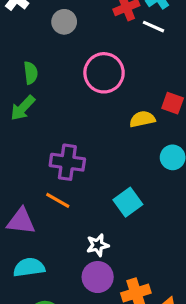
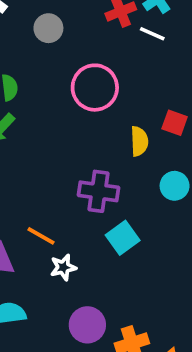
yellow semicircle: (142, 119) -> (139, 141), turned 100
purple cross: (67, 162) -> (99, 191), moved
white star: (98, 245) -> (63, 267), moved

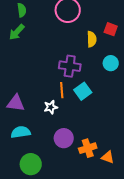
orange line: (41, 236) -> (62, 90), moved, turned 56

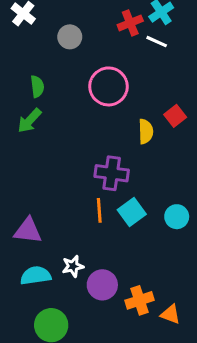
red square: (111, 29) -> (175, 116), turned 32
cyan circle: (111, 63) -> (177, 217), moved
white star: (51, 107) -> (73, 266), moved

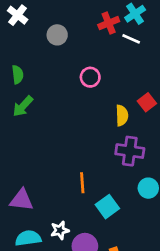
green semicircle: (37, 86) -> (18, 75), moved
pink circle: (108, 86) -> (90, 77), size x0.6
purple cross: (112, 173) -> (130, 151), moved
cyan square: (132, 212) -> (107, 207), moved

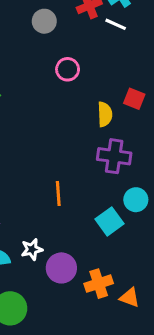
gray circle: (57, 35) -> (44, 21), moved
red square: (147, 102) -> (134, 99), turned -30
cyan square: (107, 207) -> (109, 221), moved

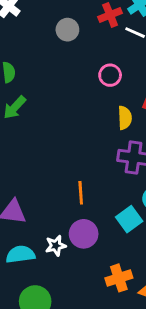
pink circle: (68, 69) -> (110, 75), moved
purple circle: (61, 268) -> (84, 234), moved

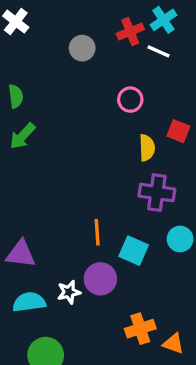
cyan square: (129, 219) -> (134, 251), moved, turned -30

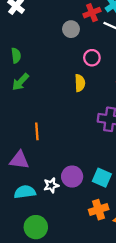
gray circle: (82, 48) -> (71, 29), moved
yellow semicircle: (147, 148) -> (80, 83), moved
orange line: (97, 232) -> (37, 131), moved
cyan square: (134, 251) -> (102, 178), moved

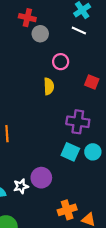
red cross: (92, 13) -> (27, 18), moved, turned 35
cyan square: (102, 178) -> (70, 152), moved

